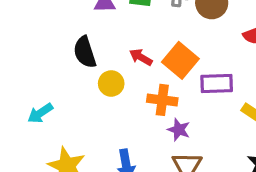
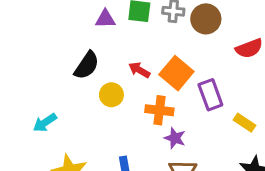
black semicircle: (85, 52) -> (87, 65), turned -128
purple rectangle: (217, 83) -> (210, 95), turned 72

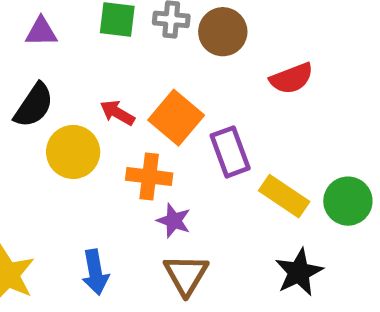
purple triangle: (105, 19) -> (41, 32), moved
yellow circle: (111, 95) -> (73, 152), size x1.4
yellow rectangle: (245, 123) -> (284, 196), size x1.4

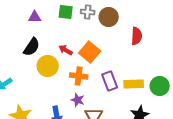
red semicircle: (291, 78) -> (137, 36), turned -66
purple rectangle: (230, 152) -> (110, 81), moved
yellow rectangle: (284, 196) -> (134, 84), turned -36
purple star: (174, 221) -> (78, 100), moved

